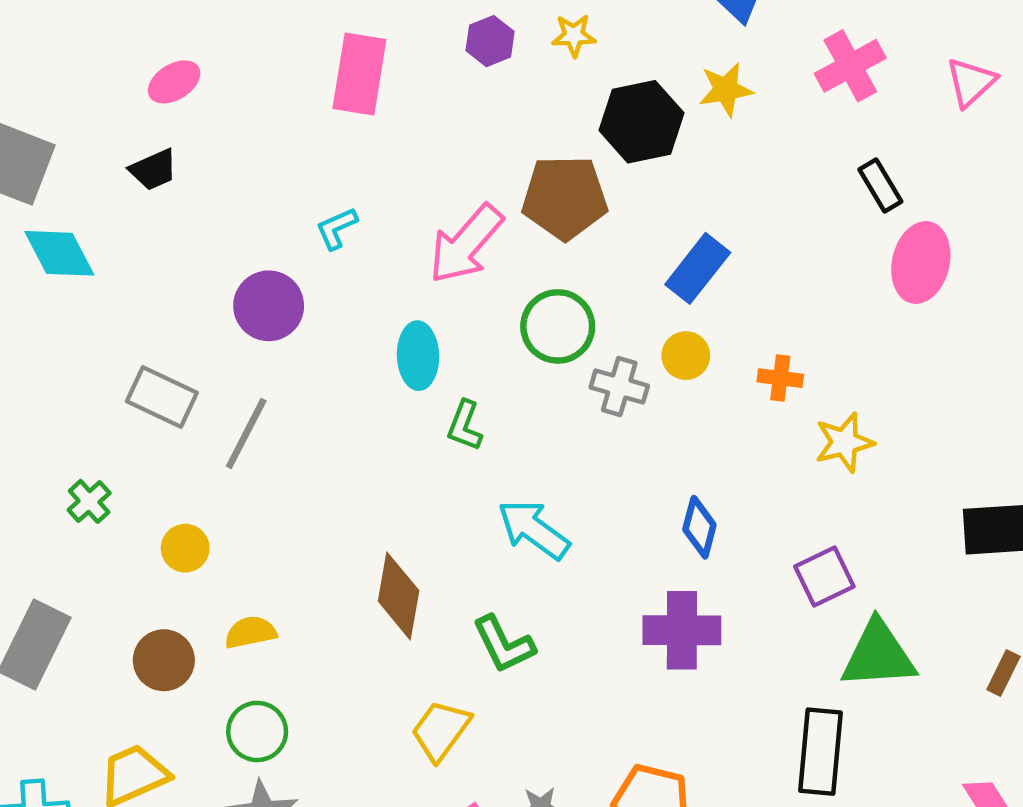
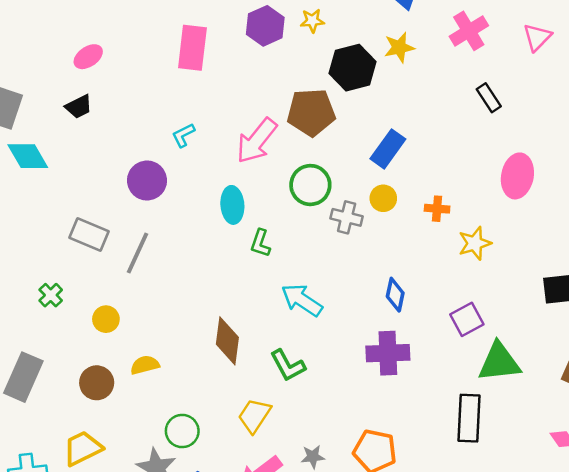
purple hexagon: (490, 41) -> (265, 26), size x1.4
pink ellipse: (921, 262) -> (517, 176), moved
green circle: (257, 731) -> (182, 431), moved

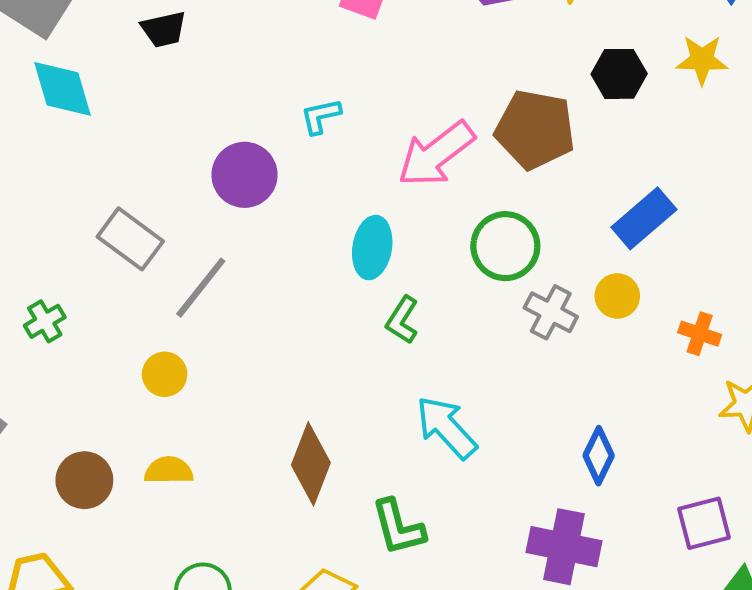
black hexagon: (353, 68) -> (619, 74), size x0.7
yellow circle: (106, 319) -> (165, 374), moved

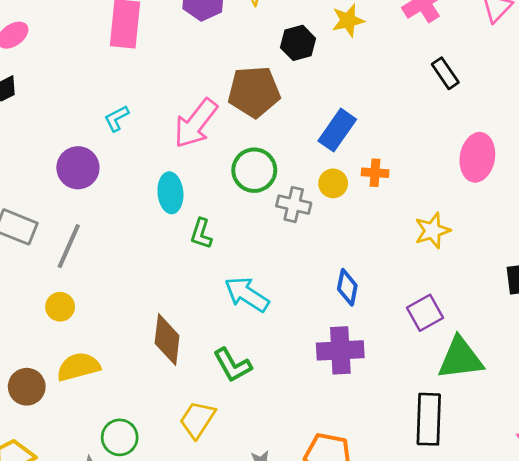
orange cross: (700, 334) -> (375, 173), moved
yellow semicircle: (169, 470) -> (78, 367), size x1.4

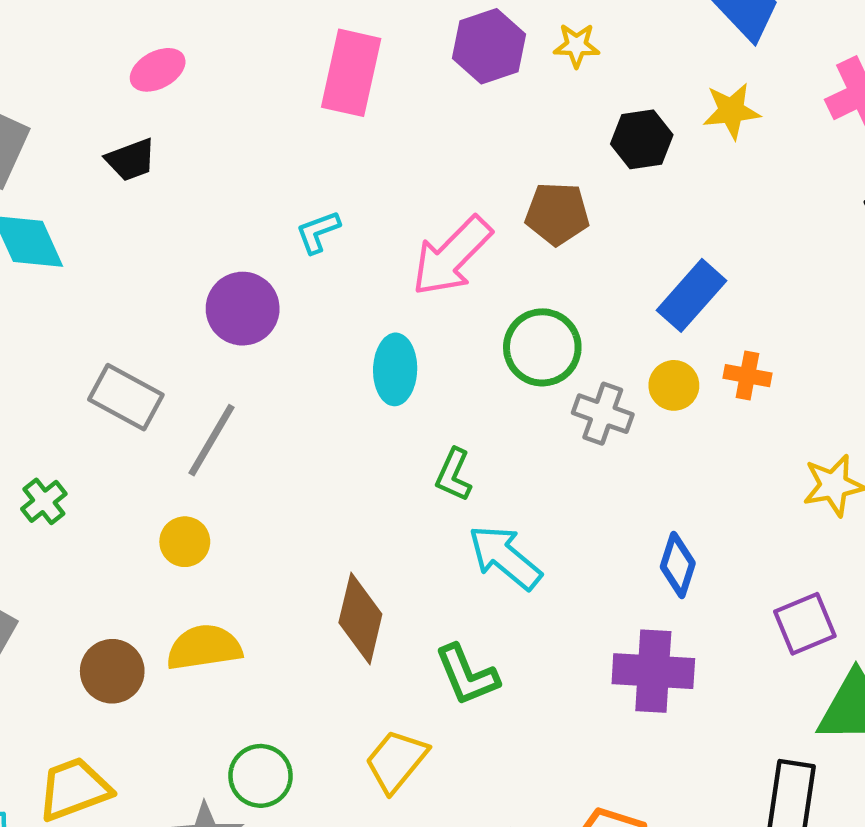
brown pentagon: (254, 92) -> (557, 214), size x0.7
green L-shape: (201, 234) -> (454, 475), moved

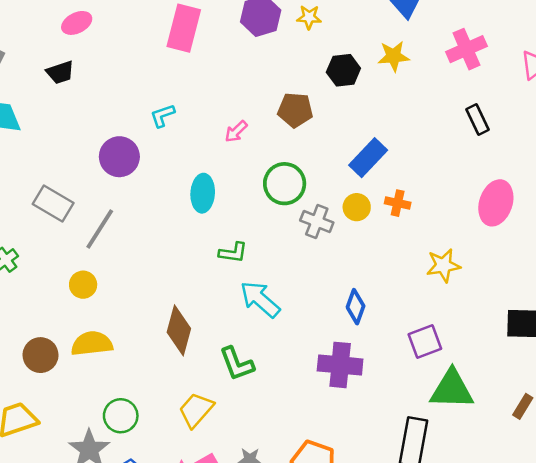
pink arrow: (452, 256) -> (236, 131), size x0.5
green L-shape: (454, 475) -> (233, 253), turned -108

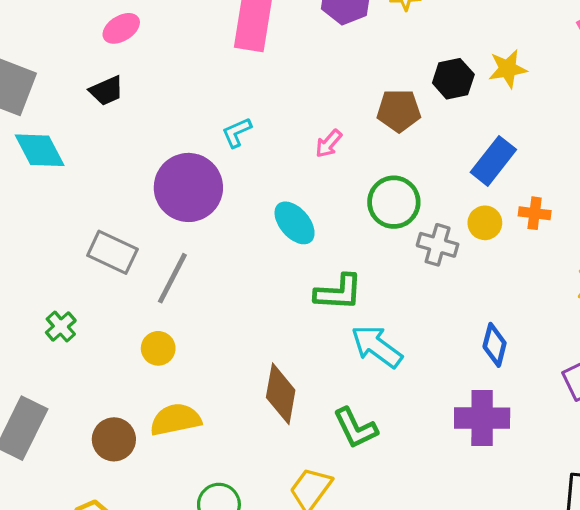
yellow star: (394, 56) -> (508, 69), moved
black hexagon: (343, 70) -> (453, 79), moved
purple circle: (119, 157) -> (188, 187), size x1.4
cyan ellipse: (203, 193) -> (295, 223), turned -39
green L-shape: (233, 253) -> (338, 292), size x1.4

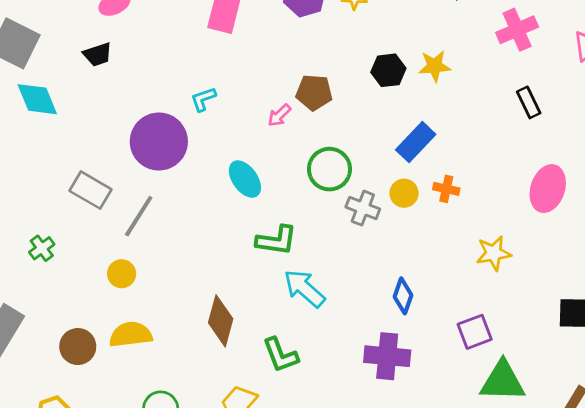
brown pentagon: (399, 111) -> (314, 92), moved

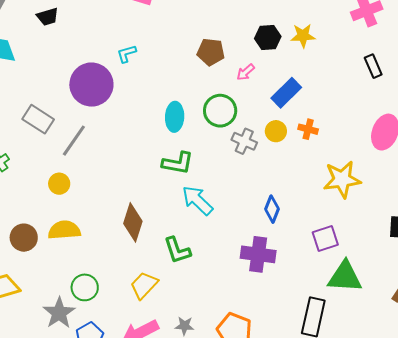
pink arrow: (279, 115) -> (246, 72), moved
cyan ellipse: (245, 179) -> (175, 117), moved, turned 36
yellow star: (494, 253) -> (342, 179), size x1.4

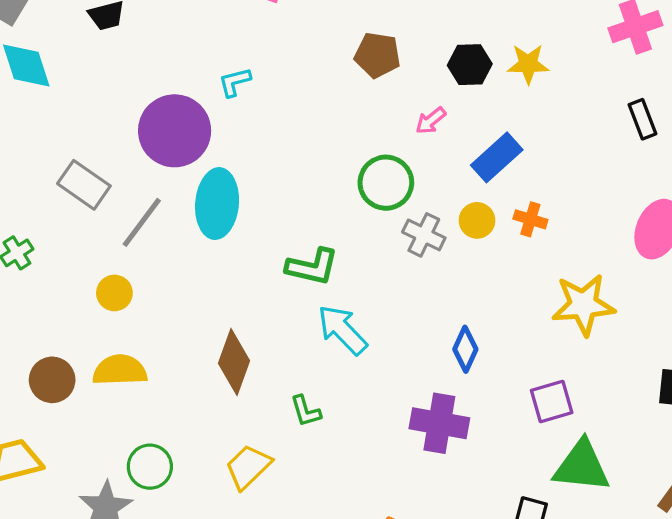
brown pentagon: (211, 52) -> (377, 55), moved
cyan ellipse: (175, 117) -> (217, 204), moved, size x1.4
green L-shape: (177, 250) -> (306, 411), size x0.7

